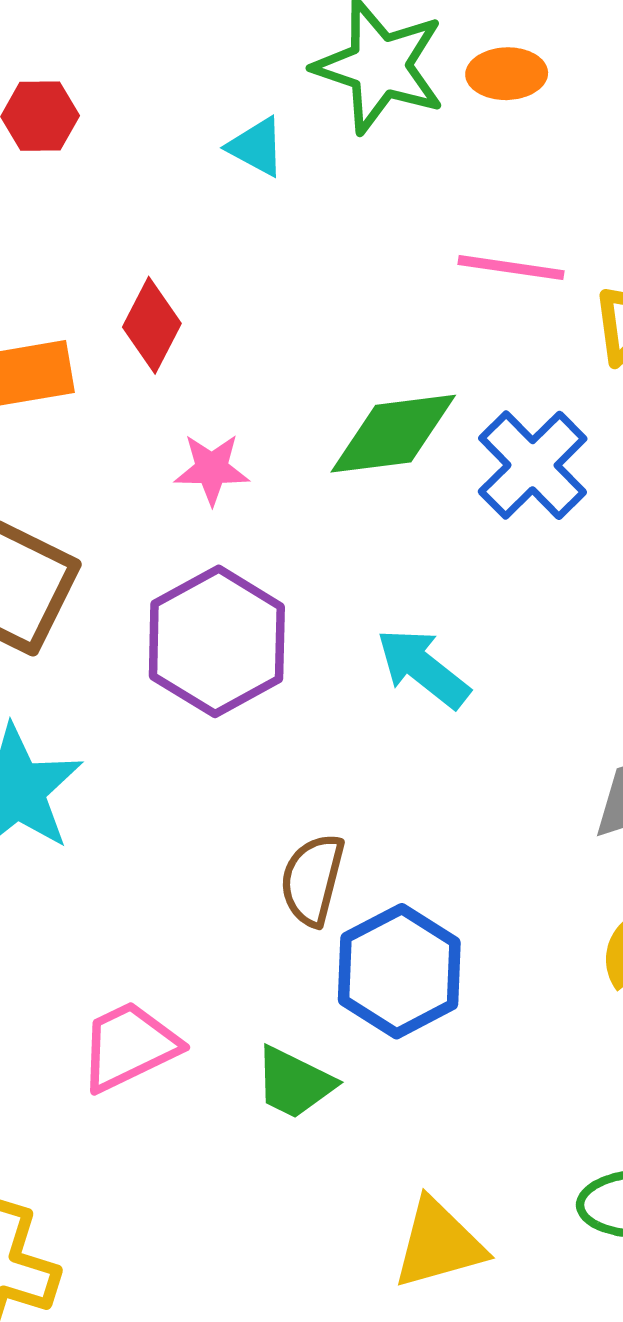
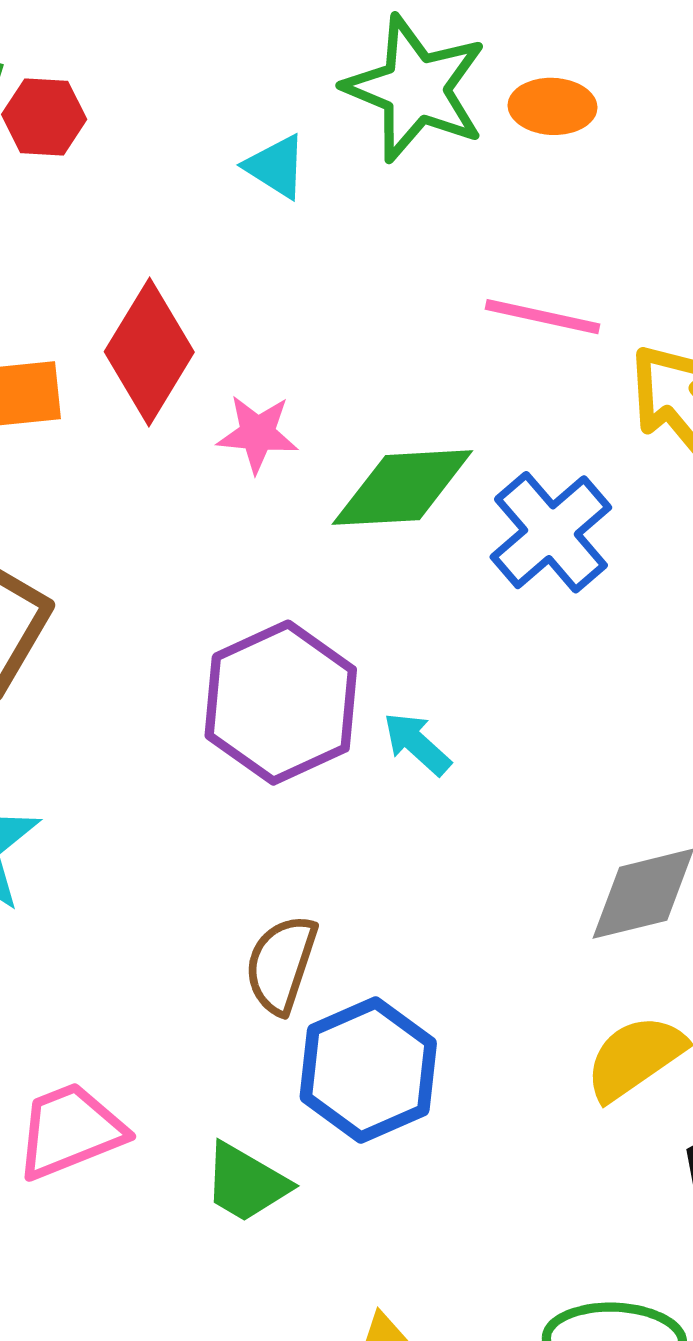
red diamond: (152, 325) -> (149, 352), size x1.4
pink star: (212, 469) -> (258, 434), moved
purple hexagon: (217, 641) -> (281, 703), moved
cyan arrow: (423, 668) -> (417, 744), size x0.7

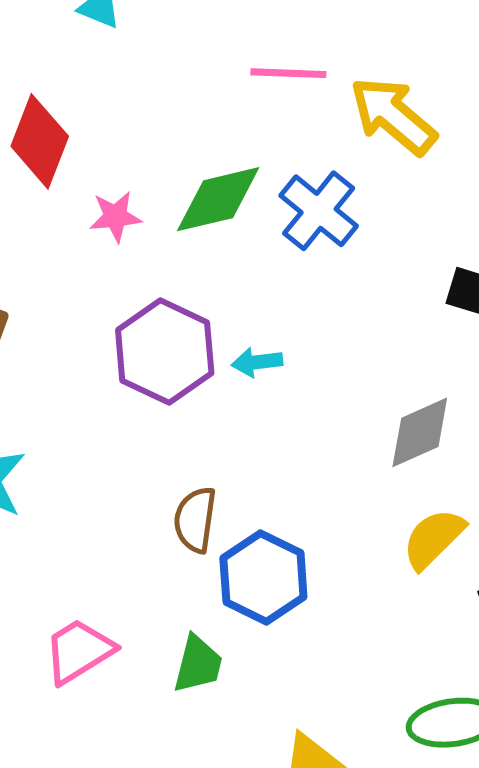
pink star: (258, 434) -> (115, 217), moved
cyan arrow: (417, 744) -> (257, 362), turned -39
green trapezoid: (246, 1183) -> (198, 664), turned -96

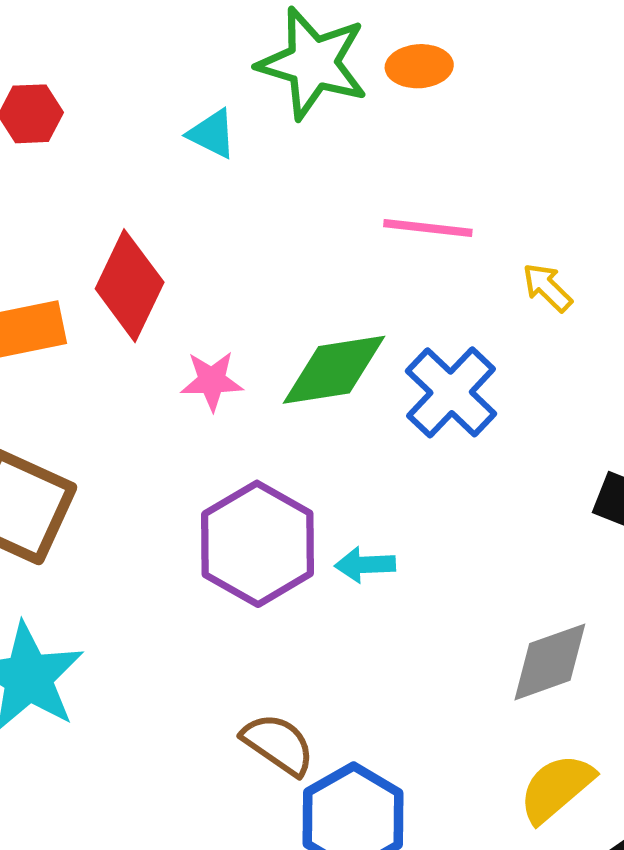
yellow arrow: (393, 116) -> (547, 287), size x0.5
brown semicircle: (195, 520) -> (278, 744), turned 112

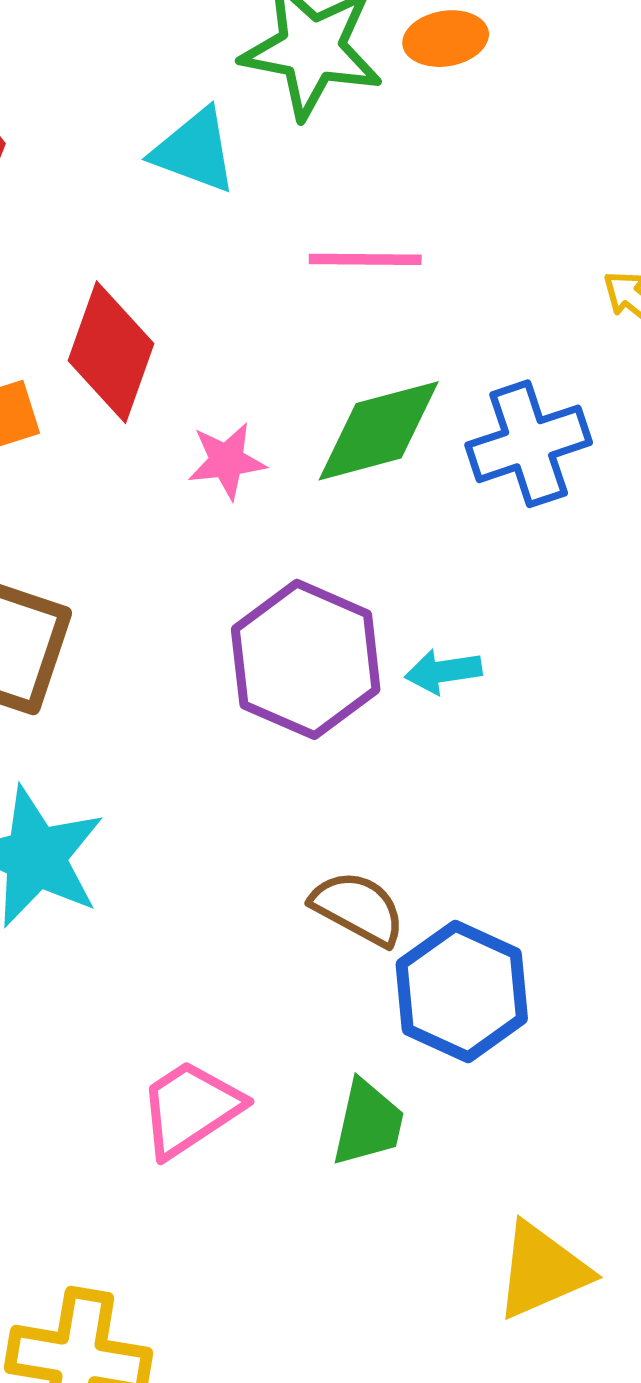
cyan triangle: (212, 134) -> (195, 151), size x1.4
pink line: (428, 228) -> (365, 259), moved
blue cross: (451, 392) -> (529, 444), turned 34

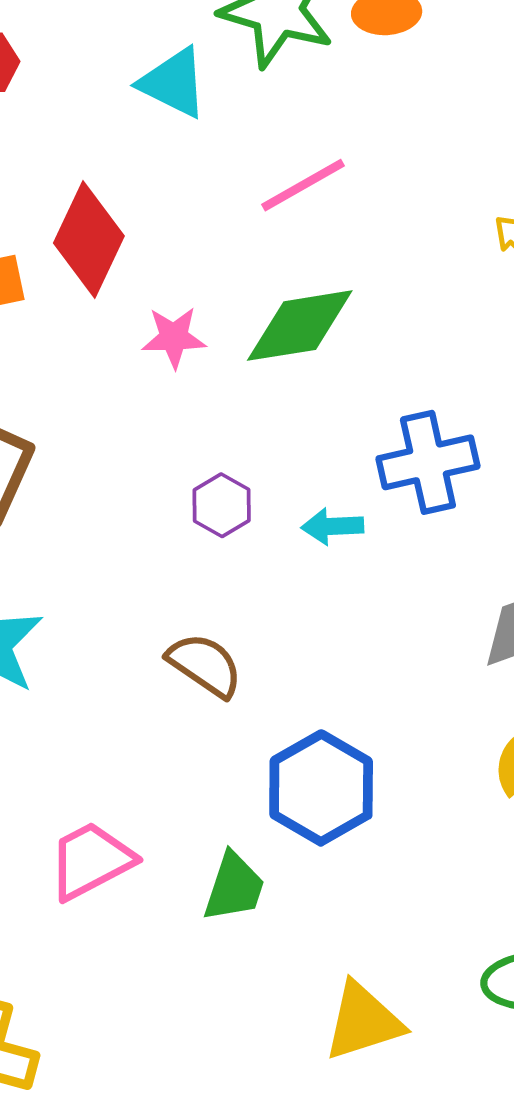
pink line: (365, 259) -> (303, 185), turned -36
blue cross: (529, 444) -> (428, 462), moved
purple hexagon: (306, 659) -> (222, 505), size x0.5
brown semicircle: (358, 908) -> (205, 665), moved

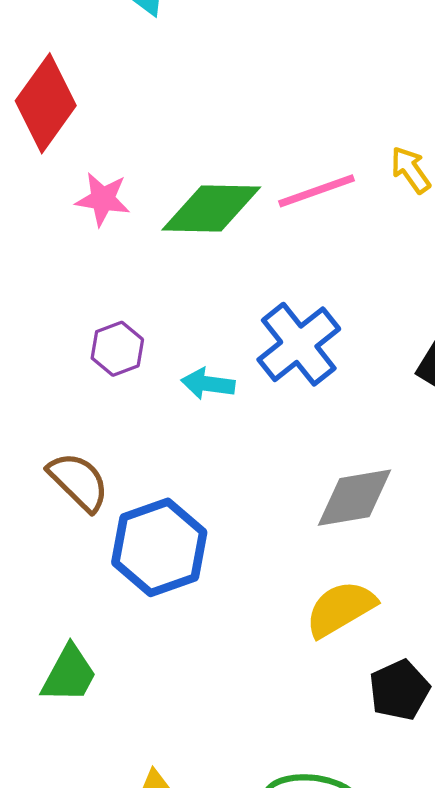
pink line: (303, 185) -> (317, 191), moved
blue cross: (428, 462) -> (299, 344), turned -36
blue hexagon: (321, 788) -> (159, 547), moved

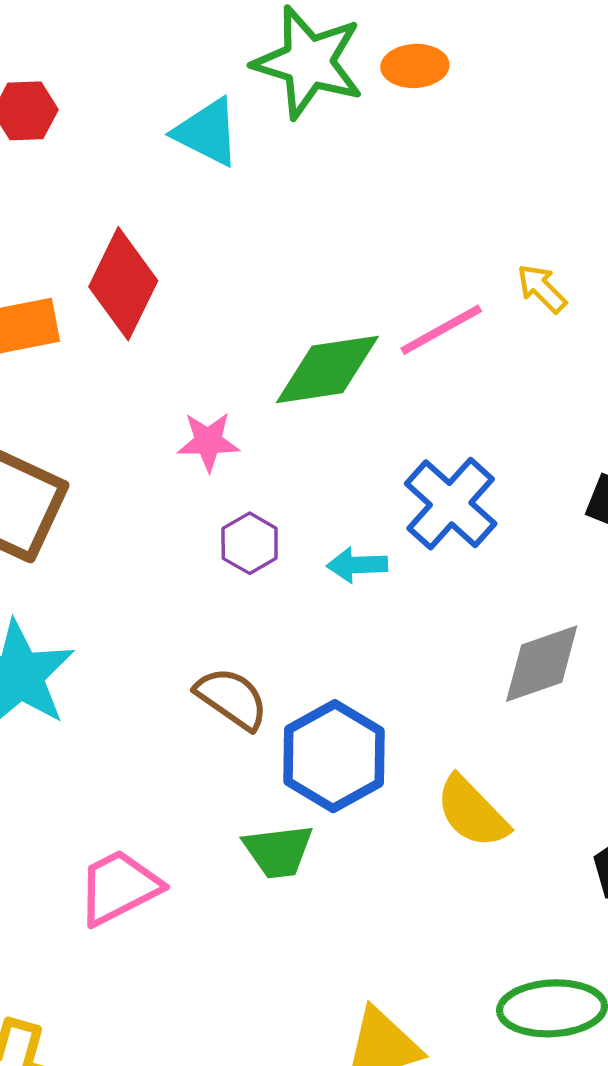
pink star: (103, 199) -> (208, 442), moved
yellow semicircle: (341, 609) -> (472, 812), moved, turned -94
green trapezoid: (69, 674) -> (278, 851), moved, turned 64

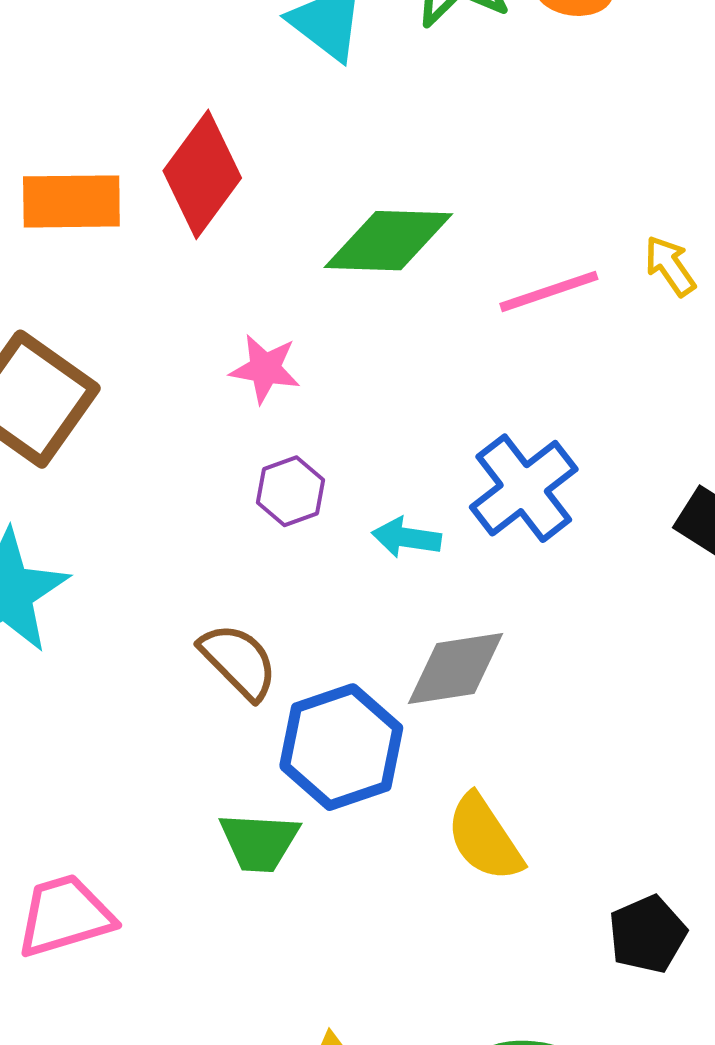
green diamond: (327, 369) -> (388, 241), moved
gray diamond: (542, 664) -> (455, 668), moved
pink trapezoid: (119, 887) -> (65, 916), moved

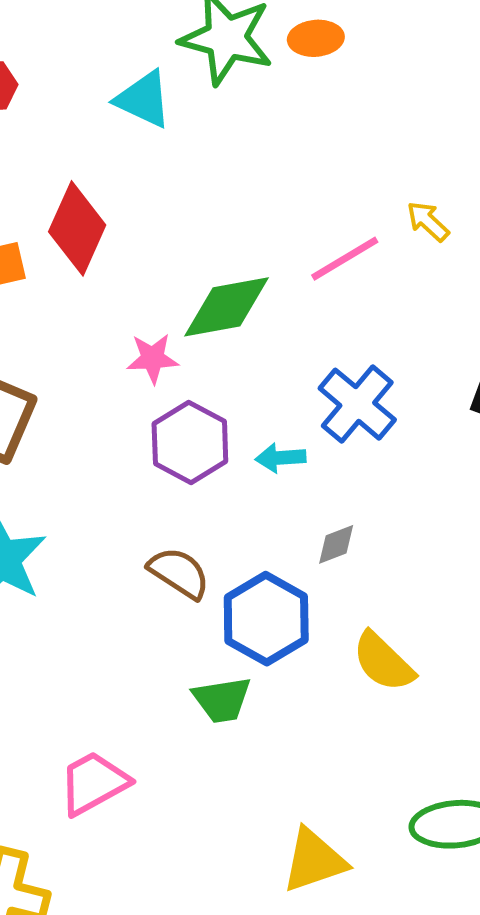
green diamond: (388, 241) -> (226, 307), moved
purple hexagon: (290, 491) -> (190, 443), size x1.6
gray diamond: (455, 668) -> (336, 544), size x0.6

